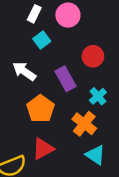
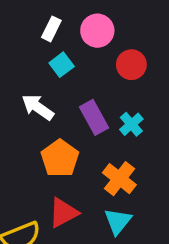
red circle: (93, 56) -> (131, 65), moved
cyan cross: (98, 96) -> (131, 124), moved
cyan triangle: (95, 155) -> (118, 221), moved, turned 35

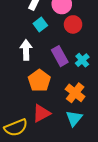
red circle: (131, 65) -> (73, 24), moved
white arrow: (38, 107) -> (26, 50), turned 54

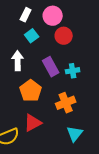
cyan cross: (82, 60) -> (73, 71), turned 32
orange cross: (75, 93) -> (66, 103), turned 30
cyan triangle: (74, 118) -> (75, 134), moved

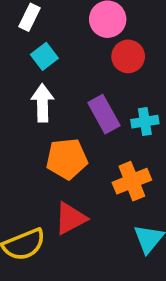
white rectangle: (26, 15) -> (29, 17), moved
cyan square: (32, 36) -> (44, 56), moved
orange pentagon: (31, 91) -> (67, 159), turned 30

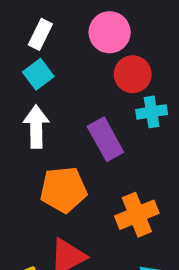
white rectangle: (29, 17) -> (40, 34), moved
cyan cross: (145, 122) -> (152, 112), moved

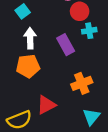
cyan square: (38, 74) -> (23, 11), moved
orange pentagon: (63, 190) -> (28, 66), moved

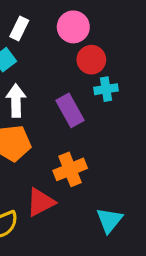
orange cross: (82, 83) -> (70, 169), moved

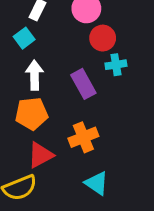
red triangle: (41, 202) -> (40, 155), moved
cyan triangle: (109, 220) -> (97, 183), moved, turned -35

